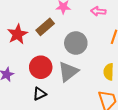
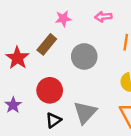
gray triangle: (68, 72) -> (85, 112), moved

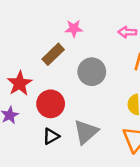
pink arrow: (103, 17) -> (127, 32), moved
red star: (17, 58) -> (20, 83), moved

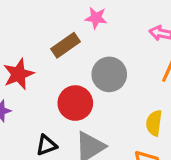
red circle: (51, 104) -> (75, 103), moved

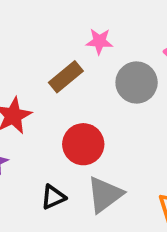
gray circle: (109, 74) -> (137, 83), moved

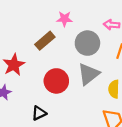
gray triangle: (105, 195) -> (89, 74), moved

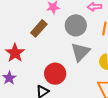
red circle: (56, 81) -> (55, 74), moved

